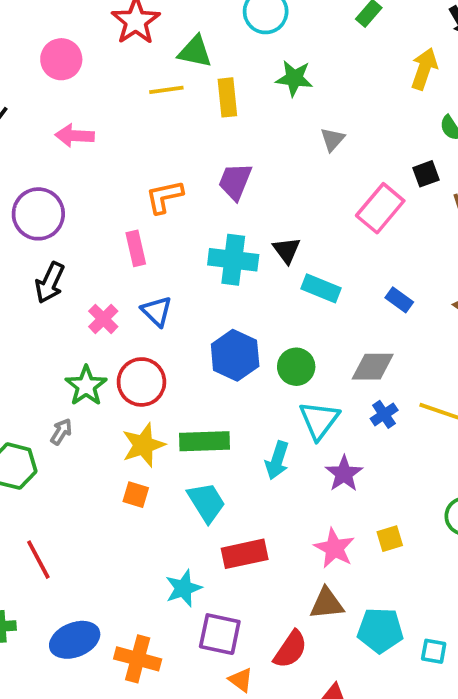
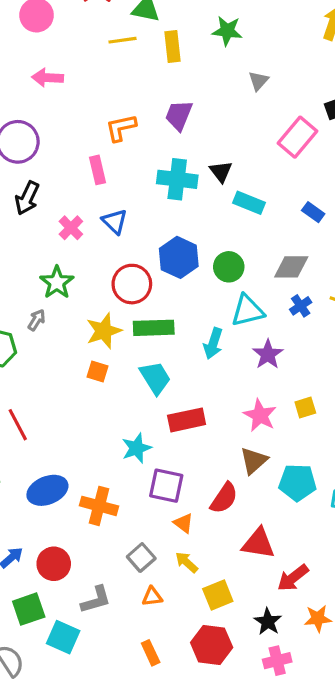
red circle: (141, 382) -> (132, 284), moved
cyan triangle: (319, 420) -> (247, 311), turned 39
brown triangle: (327, 604) -> (254, 461), turned -36

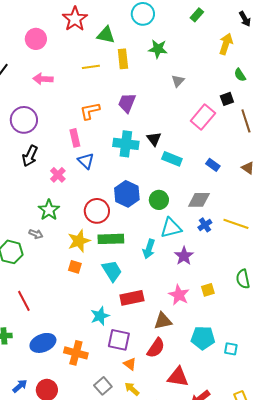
yellow line: (122, 40) -> (91, 67), moved
blue triangle: (115, 222) -> (86, 161), moved
gray arrow: (37, 320) -> (36, 234), turned 80
brown triangle: (254, 461) -> (163, 321), moved, turned 30

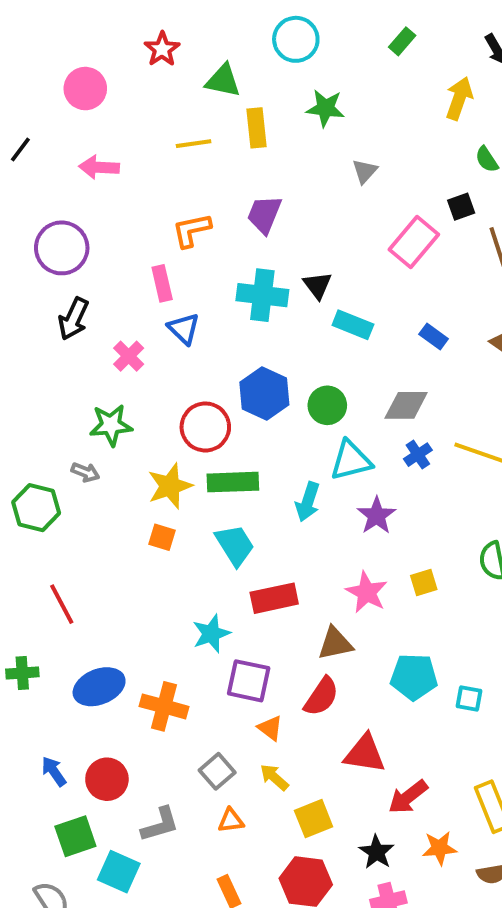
red star: (75, 19) -> (162, 49), size x0.7
green star: (49, 210) -> (111, 425), turned 30
blue arrow: (20, 386) -> (54, 771), turned -84

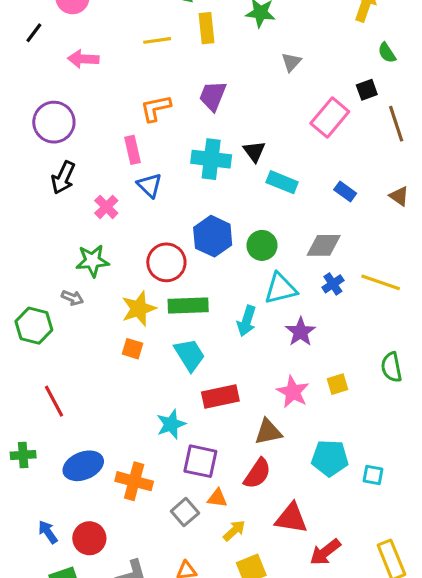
black line: (20, 150) -> (34, 33), moved
orange triangle: (270, 728) -> (217, 498), turned -30
gray square: (217, 771) -> (185, 512), moved
yellow arrow: (274, 777) -> (234, 531), moved, turned 95

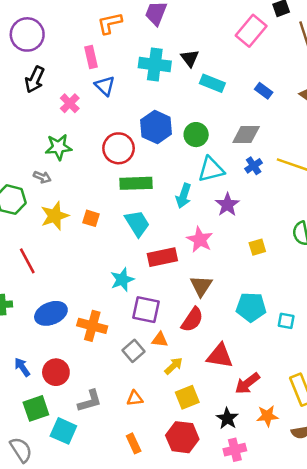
yellow star: (139, 309) -> (55, 216), moved
pink star: (293, 392) -> (200, 240), moved
brown triangle: (268, 432) -> (201, 286), turned -45

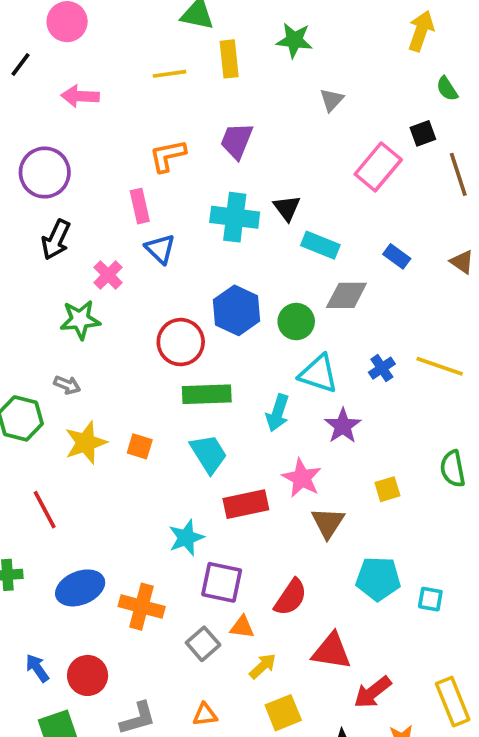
gray diamond: (246, 135) -> (346, 295), moved
green star: (58, 147) -> (80, 320), moved
cyan triangle: (211, 170) -> (319, 374), turned 32
brown triangle: (201, 286) -> (328, 523), moved

